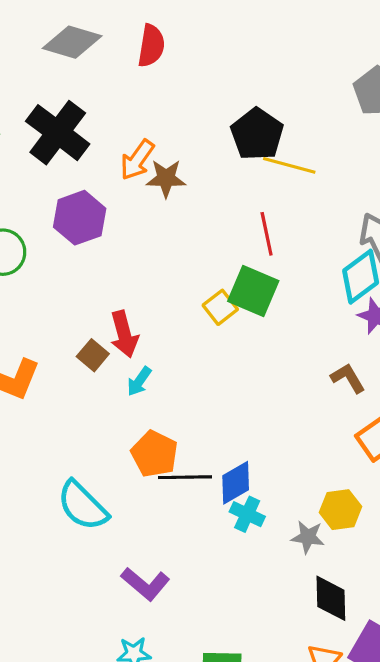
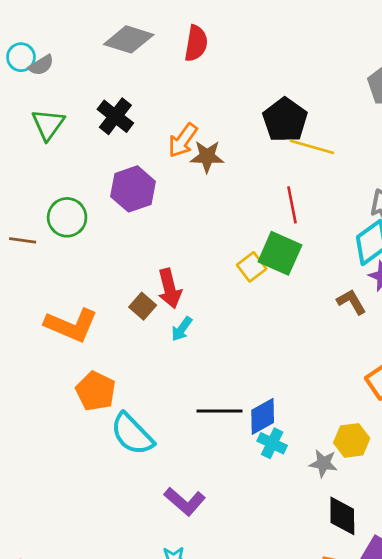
black cross: (58, 133) -> (115, 116), size x0.7
brown L-shape: (348, 378) -> (351, 302), moved
orange pentagon: (155, 454) -> (96, 391), moved

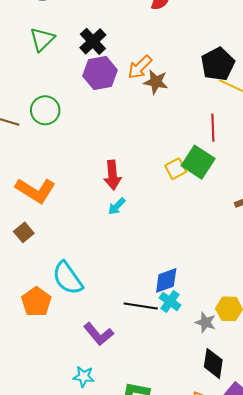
purple hexagon: (133, 189) -> (100, 73), moved
brown square: (143, 306) -> (24, 232), moved
orange pentagon: (96, 391) -> (36, 302), moved
black line: (220, 411) -> (141, 306), moved

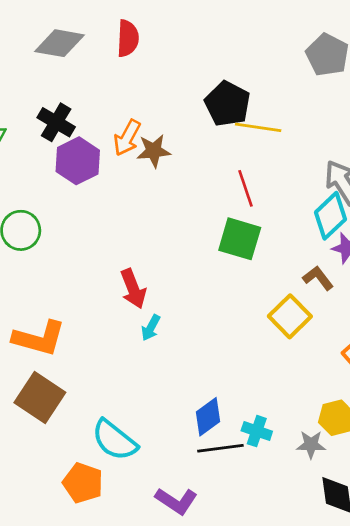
yellow square: (176, 169) -> (290, 316), moved, size x1.4
brown square: (24, 232) -> (40, 397), size x1.8
blue diamond: (166, 280) -> (208, 417), moved

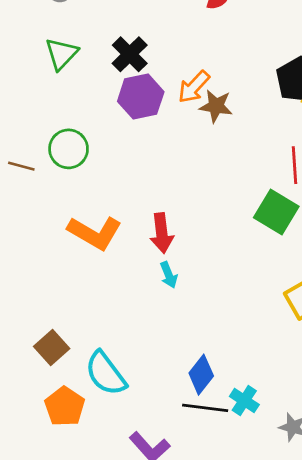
cyan arrow: (151, 328) -> (169, 275), turned -65
orange L-shape: (39, 338) -> (95, 233), moved
brown square: (40, 397) -> (52, 347), moved, size x0.7
blue diamond: (208, 417) -> (201, 375), turned -30

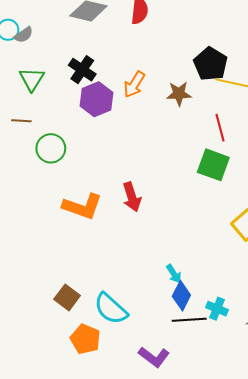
brown star: (216, 106) -> (179, 94), moved
brown line: (21, 166) -> (21, 121), moved
cyan arrow: (169, 275) -> (174, 274), moved

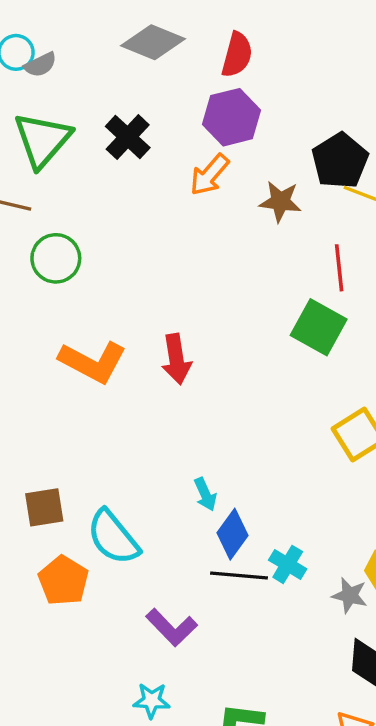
green triangle: (32, 79) -> (42, 140), size x1.4
purple hexagon: (97, 99) -> (232, 117), moved
cyan arrow: (174, 274) -> (205, 494), moved
brown square: (67, 297) -> (44, 507), turned 35

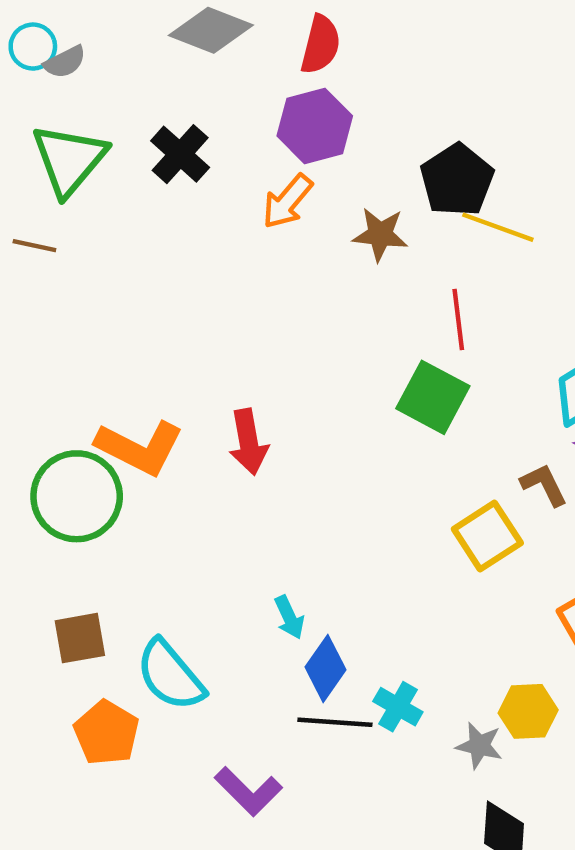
green circle: (56, 258) -> (77, 496), moved, size x1.4

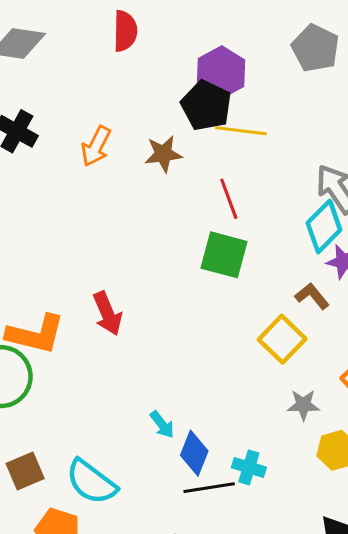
red semicircle: (320, 45) -> (125, 31), moved
purple hexagon: (315, 126) -> (221, 72), moved
gray star: (479, 746) -> (303, 405), moved

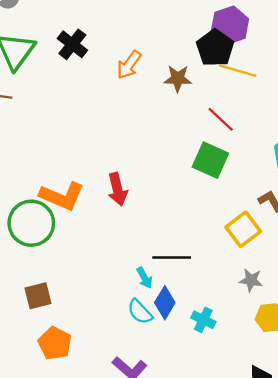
red line: (229, 199) -> (221, 119), turned -36
cyan semicircle: (91, 482) -> (140, 312), moved, size x0.7
black line: (209, 488) -> (172, 257), moved

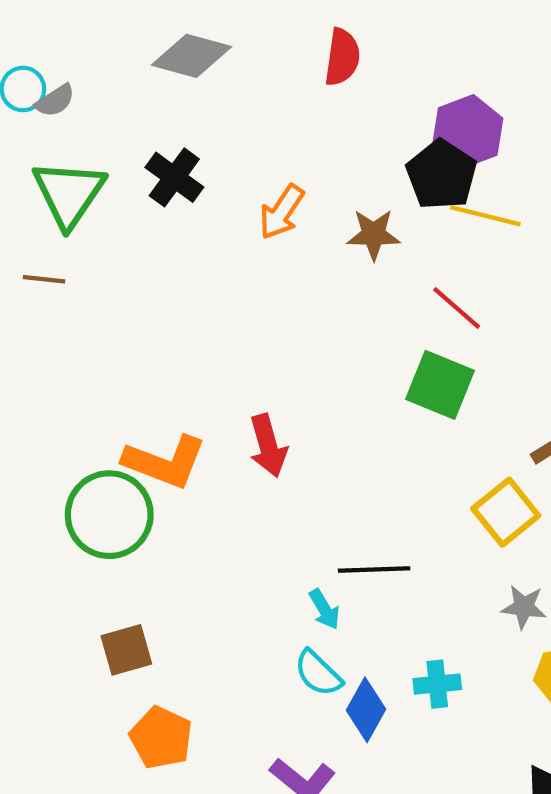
blue diamond: (165, 303) -> (366, 710), moved
cyan cross: (203, 320) -> (437, 684), turned -30

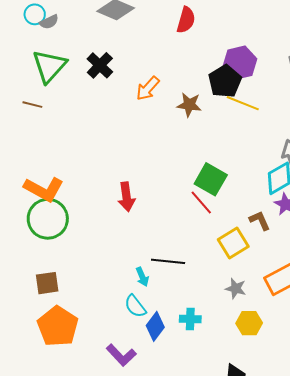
red line: (457, 308) -> (201, 202), moved
orange L-shape: (165, 462) -> (44, 189), moved
orange pentagon: (161, 738) -> (58, 326), size x1.4

